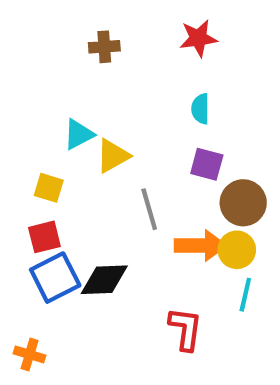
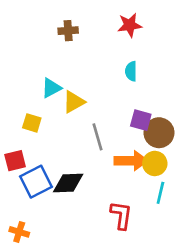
purple square: (207, 164) -> (141, 120), moved
red square: (44, 237) -> (15, 161), moved

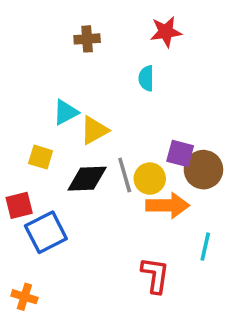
cyan semicircle: (131, 71) -> (146, 78), moved
yellow circle: (155, 163) -> (150, 179), moved
black diamond: (68, 183) -> (87, 179), moved

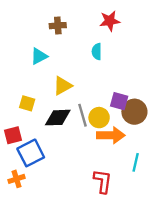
cyan triangle: (66, 112) -> (39, 56), moved
orange cross: (24, 297) -> (17, 179), moved, turned -35

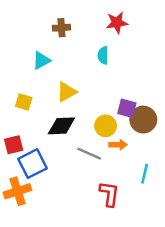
yellow square: (27, 103) -> (24, 102), moved
gray line: (83, 115) -> (89, 154), moved, turned -50
orange arrow: (111, 135) -> (118, 145), size x0.6
orange cross: (17, 179) -> (17, 191), size x1.5

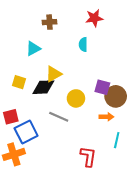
black diamond: (61, 126) -> (43, 87), moved
yellow circle: (106, 126) -> (76, 98), moved
orange arrow: (118, 145) -> (106, 117), moved
gray line: (89, 154) -> (59, 117), moved

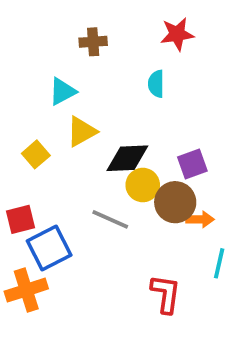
yellow triangle: (54, 74) -> (82, 132), moved
yellow square: (19, 82) -> (36, 154), turned 32
black diamond: (43, 87) -> (127, 158), moved
purple square: (102, 87) -> (192, 164), turned -35
brown circle: (116, 96) -> (175, 202), moved

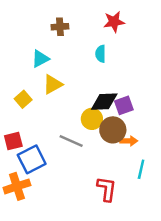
black diamond: (127, 158) -> (104, 102), moved

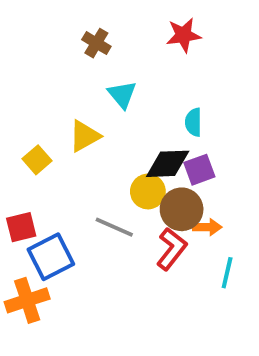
brown cross: (60, 27) -> (96, 43), turned 35
cyan semicircle: (101, 54) -> (193, 122), moved
cyan triangle: (40, 59) -> (122, 94), moved, turned -42
red L-shape: (107, 189) -> (172, 249), moved, turned 30

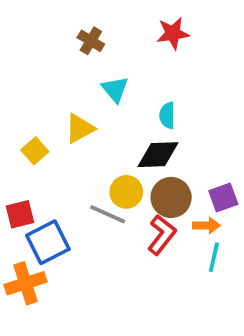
cyan semicircle: (193, 122) -> (167, 115), moved
purple square: (199, 170) -> (223, 197), moved
yellow circle: (148, 191) -> (126, 192), moved
orange arrow: (207, 227) -> (206, 225), moved

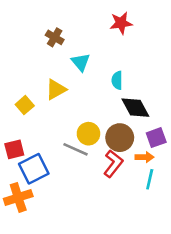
brown cross: (91, 41) -> (55, 37), moved
black diamond: (158, 155) -> (135, 108), moved, turned 64

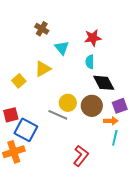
red star: (121, 23) -> (93, 38), moved
red L-shape: (113, 164) -> (81, 156), moved
blue square: (34, 169) -> (26, 130), turned -35

